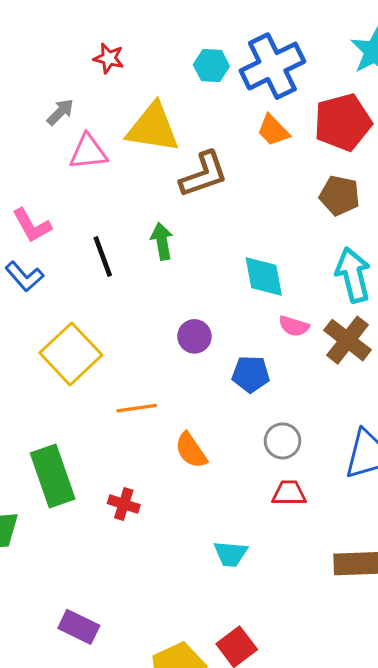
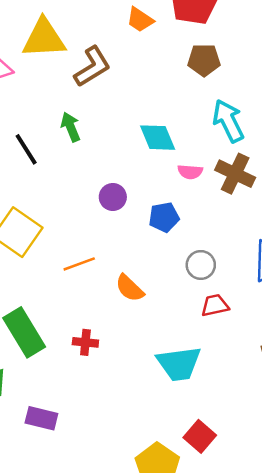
cyan trapezoid: (231, 554) -> (179, 364), size x1.6
purple rectangle: (79, 627) -> (41, 418), moved

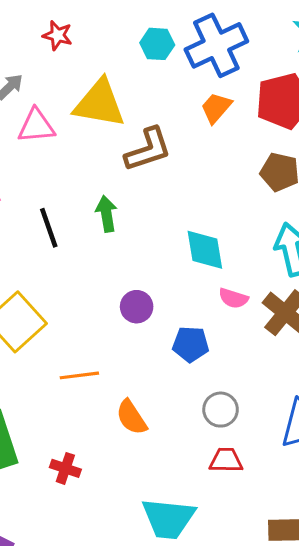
orange trapezoid: (140, 20) -> (216, 108), turned 84

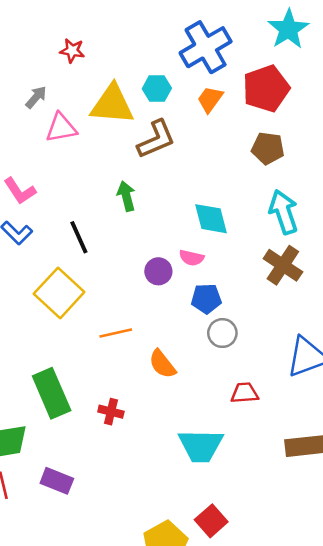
cyan hexagon: (157, 44) -> (157, 88), moved
black line: (49, 228) -> (79, 237), moved
pink semicircle: (233, 298) -> (192, 258), moved
gray circle: (221, 410) -> (222, 333), moved

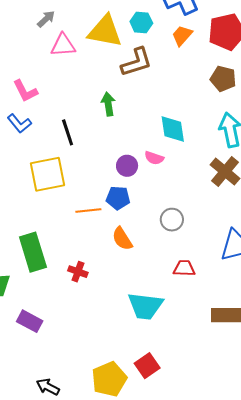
yellow square: (59, 293) -> (47, 174), turned 30
blue pentagon: (206, 299) -> (118, 198), moved

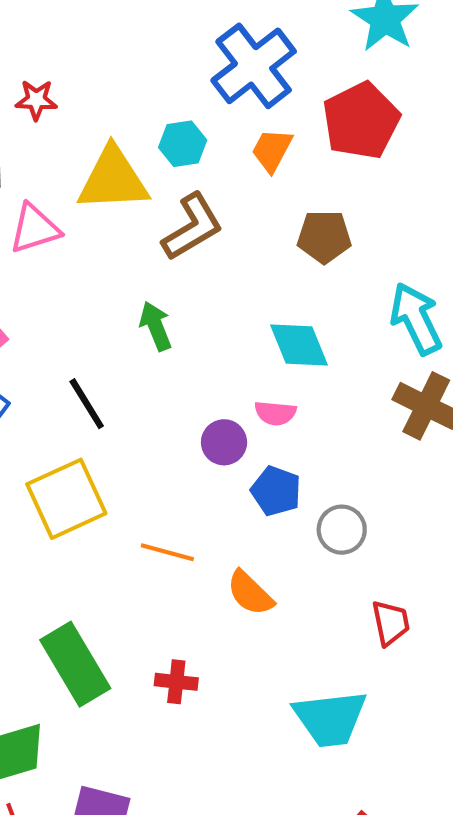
brown pentagon: (223, 79) -> (324, 237), moved
blue pentagon: (118, 198) -> (276, 491), moved, turned 30
orange line: (88, 210) -> (167, 552), turned 35
red trapezoid: (184, 268) -> (391, 623), turned 90

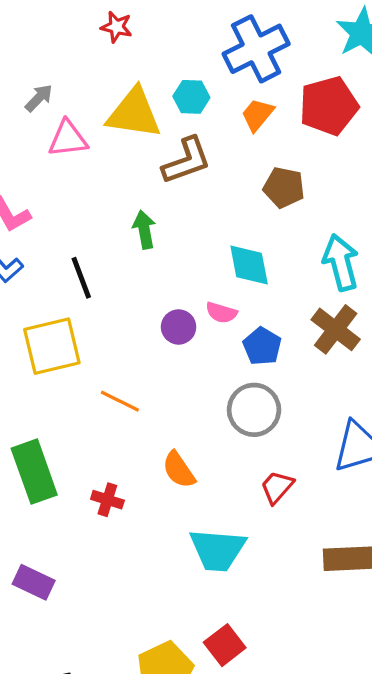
red star: (36, 100) -> (117, 27), moved
blue pentagon: (276, 491) -> (262, 346), moved
gray circle: (342, 530) -> (254, 410), size x1.4
orange semicircle: (250, 593) -> (179, 470), moved
red trapezoid: (391, 623) -> (277, 487), turned -138

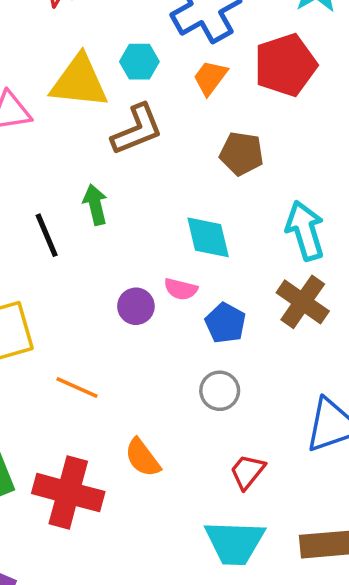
black line: (81, 278) -> (47, 235), moved
gray circle: (254, 410) -> (220, 391), size x0.7
red cross: (107, 500) -> (68, 493), size x2.0
cyan trapezoid: (218, 550) -> (235, 543), moved

